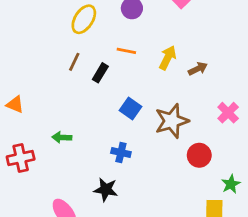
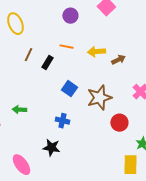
yellow ellipse: (84, 19) -> (15, 24), moved, turned -55
yellow arrow: (168, 58) -> (96, 52), turned -120

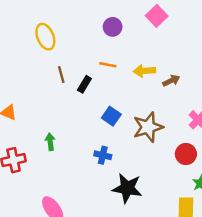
brown line: (28, 55) -> (61, 75), turned -40
green arrow: (19, 110) -> (50, 142), turned 80
red circle: (119, 123) -> (186, 154), moved
black star: (51, 148) -> (127, 188), moved, size x1.4

